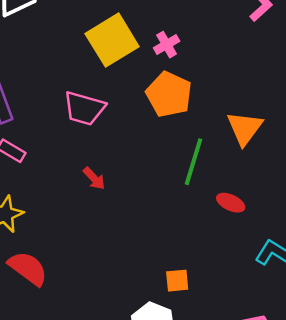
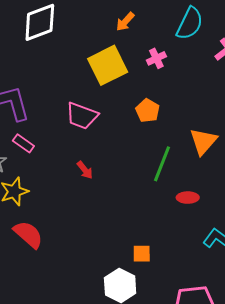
pink cross: (167, 45) -> (156, 58), moved
orange pentagon: (169, 94) -> (148, 111), size x0.7
red ellipse: (231, 203) -> (188, 198), turned -30

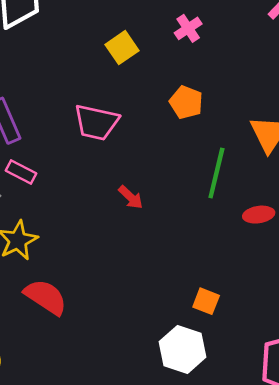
yellow square: (108, 65) -> (122, 48), size x0.6
red arrow: (85, 170) -> (131, 197), moved
orange square: (142, 254) -> (206, 301), turned 30

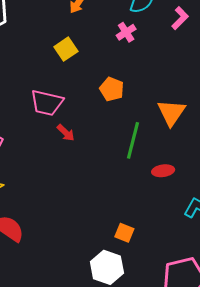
pink cross: (188, 28) -> (126, 32), moved
red arrow: (131, 197) -> (66, 133), moved

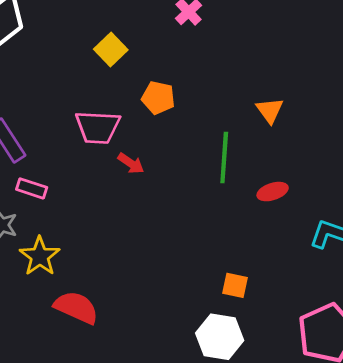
orange pentagon: (112, 89) -> (158, 98), moved
orange triangle: (171, 113) -> (270, 110), size x0.7

